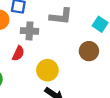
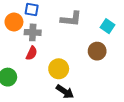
gray cross: (29, 31) -> (33, 32), moved

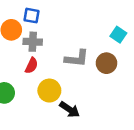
gray L-shape: (71, 19) -> (77, 58), moved
yellow circle: (59, 69) -> (49, 91), moved

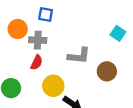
blue square: (32, 16) -> (46, 14), moved
brown circle: (106, 63) -> (107, 71), moved

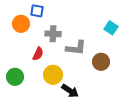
blue square: (46, 14) -> (37, 11), moved
gray cross: (38, 40) -> (53, 34), moved

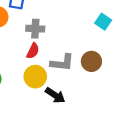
gray L-shape: (76, 48) -> (62, 63), moved
red semicircle: (38, 54) -> (33, 51), moved

